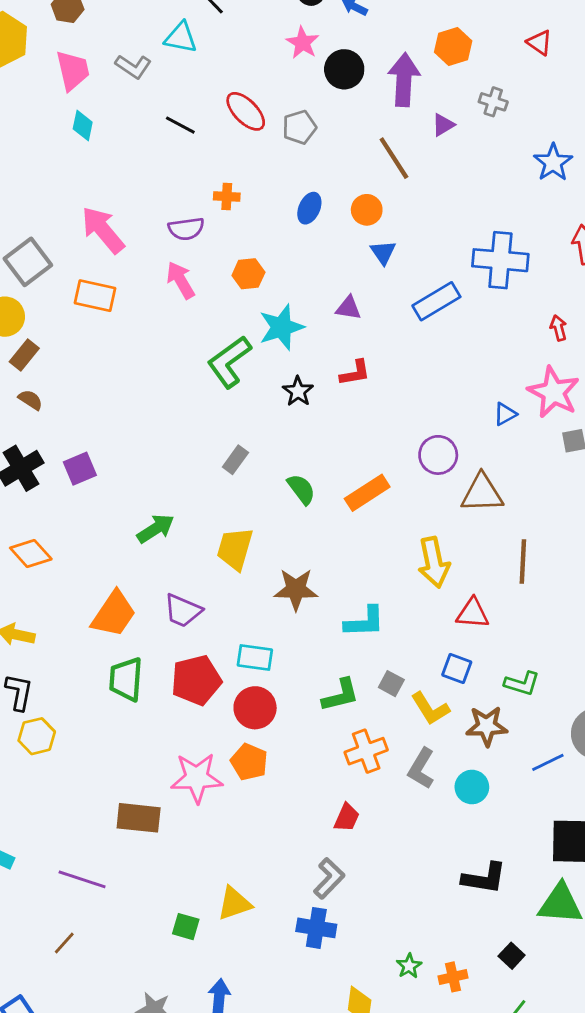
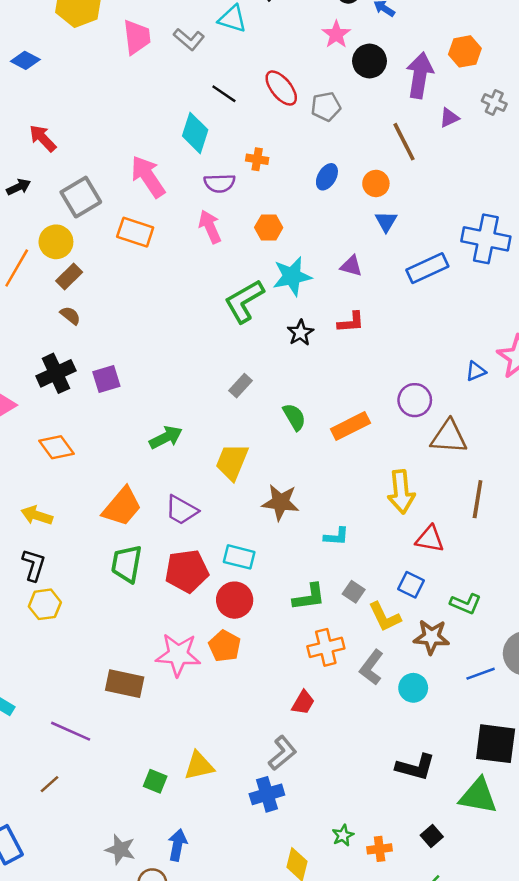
cyan diamond: (83, 126) -> (195, 133), moved, size x1.5
cyan L-shape: (365, 622) -> (336, 536), size x0.7
blue cross: (316, 928) -> (267, 794), turned -32

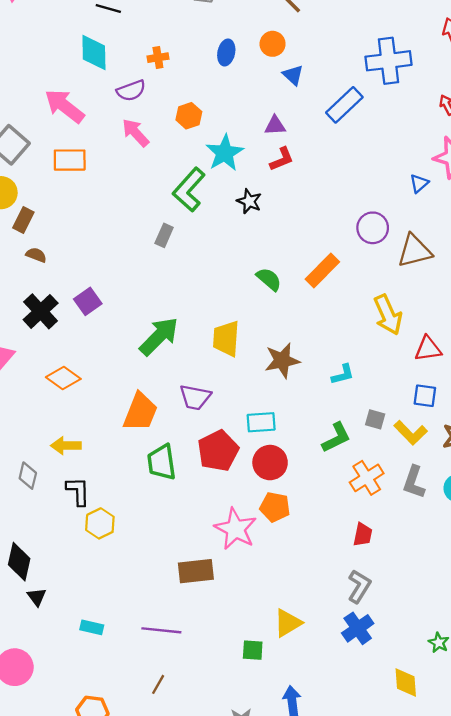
red L-shape: (351, 322) -> (282, 159), moved
gray rectangle: (241, 386) -> (164, 235), moved
green arrow: (166, 437) -> (159, 336), size x1.4
pink star: (178, 655) -> (235, 529), turned -30

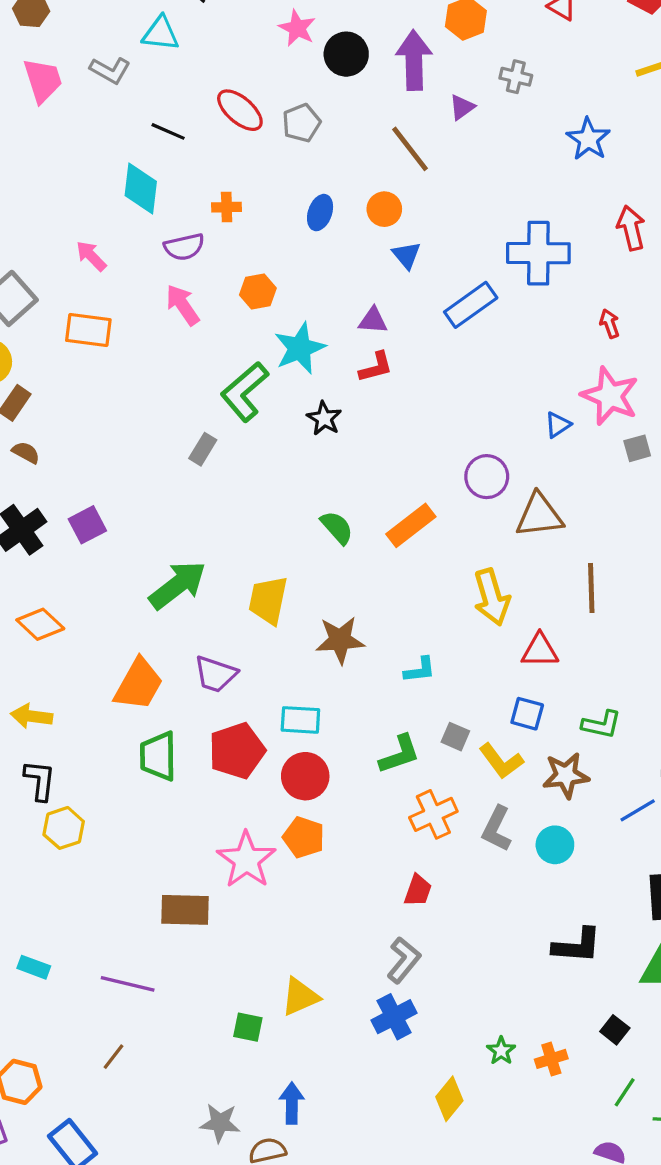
pink arrow: (65, 106) -> (91, 256), size x0.6
yellow diamond: (406, 683) -> (449, 1099), turned 36

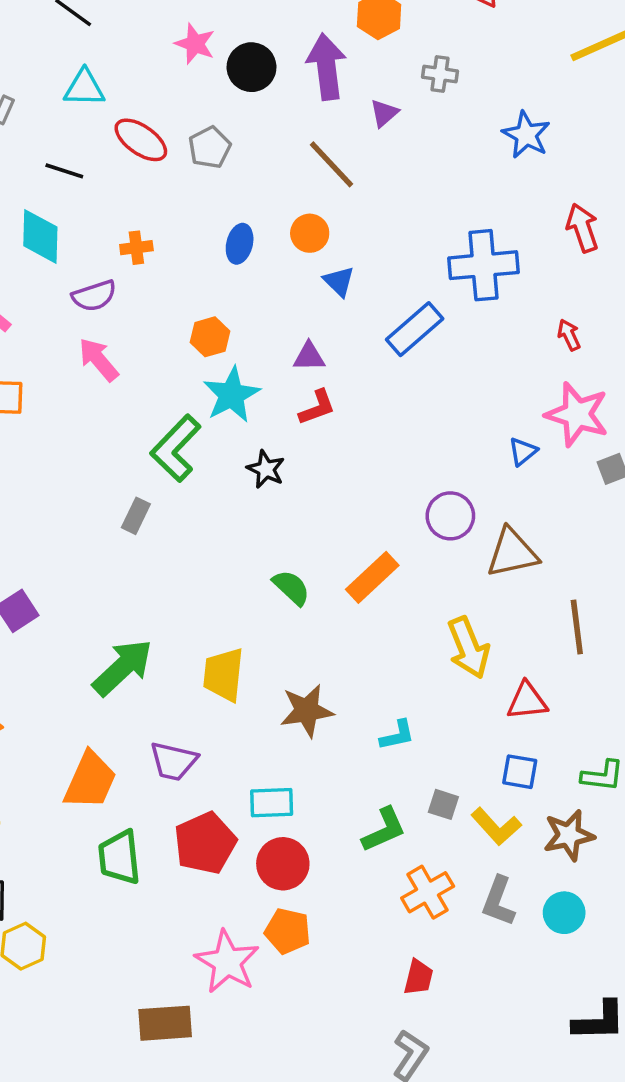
cyan triangle: (161, 34) -> (84, 88), moved
orange hexagon: (258, 292) -> (210, 337), moved

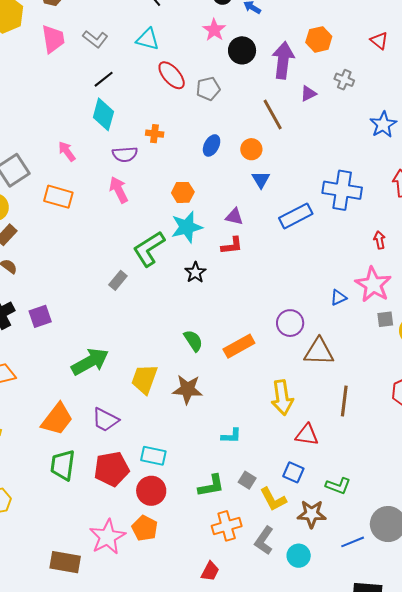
black line: (64, 171) -> (104, 79), moved, turned -70
brown star: (307, 711) -> (187, 389), moved

